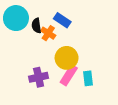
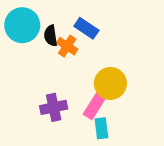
yellow circle: (67, 58) -> (110, 83), moved
cyan rectangle: (88, 78) -> (101, 128), moved

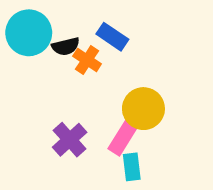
black semicircle: (51, 36) -> (66, 46), turned -96
purple cross: (54, 107) -> (70, 140), turned -30

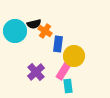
cyan circle: (29, 33) -> (15, 31), moved
blue rectangle: (112, 37) -> (58, 44), moved, turned 63

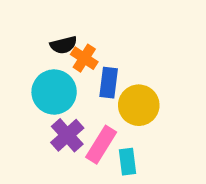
cyan circle: (15, 31) -> (54, 92), moved
pink rectangle: (64, 70) -> (101, 145), moved

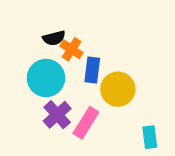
cyan rectangle: (127, 162) -> (150, 137), moved

